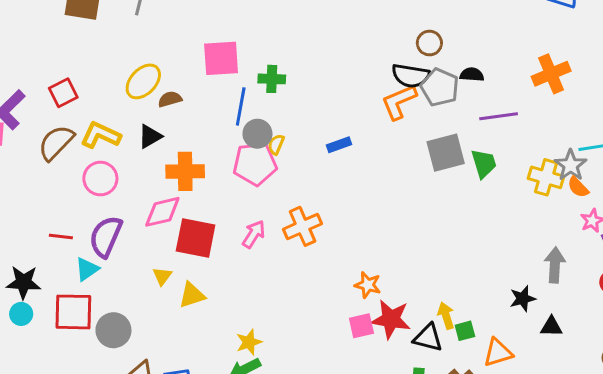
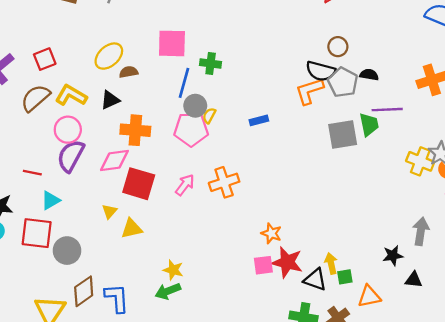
green trapezoid: (484, 164) -> (369, 124), moved
purple semicircle: (106, 237) -> (71, 156), moved
yellow star: (249, 342) -> (173, 270), turned 30

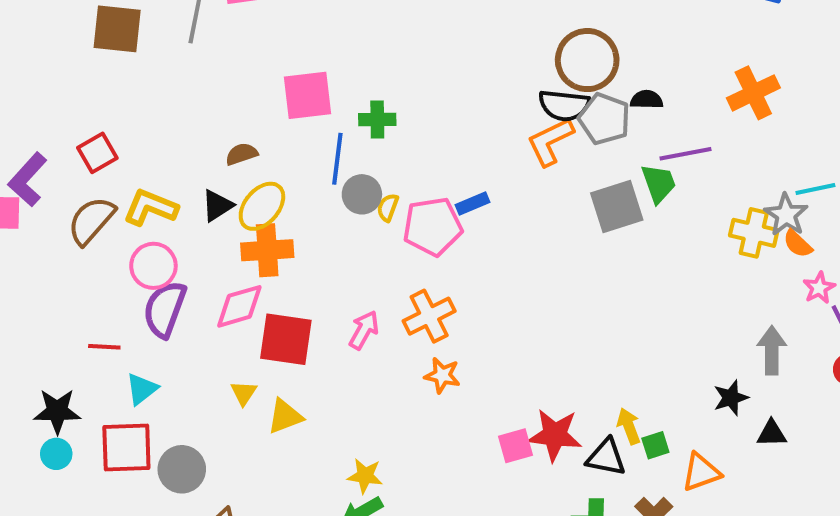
brown circle: (338, 47) -> (587, 60), size x1.8
yellow ellipse: (109, 56) -> (262, 206), moved
pink pentagon: (191, 129) -> (433, 226), moved
orange star: (271, 233) -> (442, 375), moved

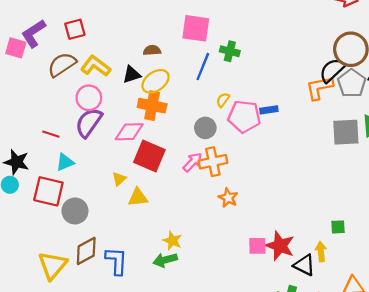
black semicircle: (564, 105) -> (332, 70), turned 116
gray circle: (362, 194) -> (205, 128), moved
orange cross: (429, 316) -> (213, 162), moved
green square: (655, 445) -> (338, 227), moved

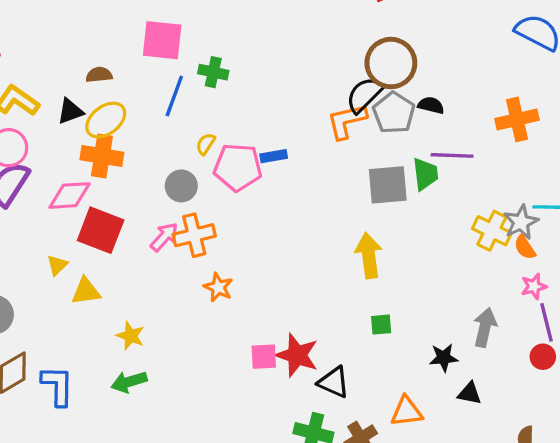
yellow star: (172, 241) -> (131, 336), moved
yellow arrow: (321, 252) -> (369, 256), moved, size x1.5

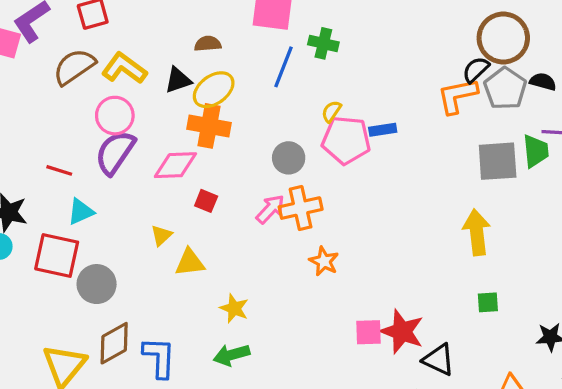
black semicircle: (364, 95) -> (476, 70), size x0.7
yellow semicircle: (206, 144) -> (331, 111), moved
red square: (101, 230) -> (206, 201), size x0.5

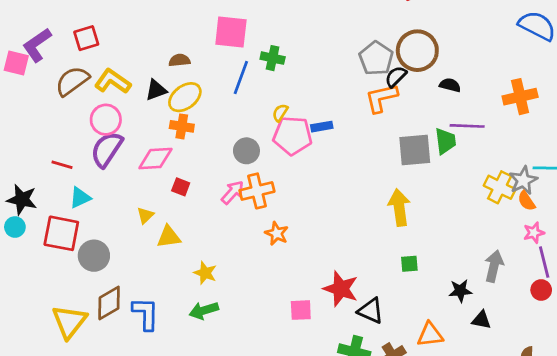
gray pentagon: (505, 89) -> (376, 58), moved
orange cross: (209, 126) -> (182, 126), size x0.7
pink square: (368, 332) -> (301, 310), moved

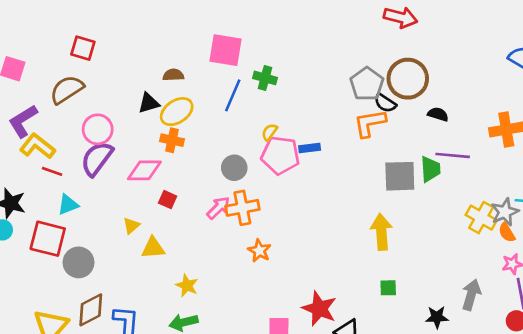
red square: (86, 38) -> (83, 48), turned 30
purple L-shape: (37, 45) -> (23, 121), moved
black semicircle: (396, 77) -> (385, 103), turned -105
yellow L-shape: (113, 81) -> (37, 146), moved

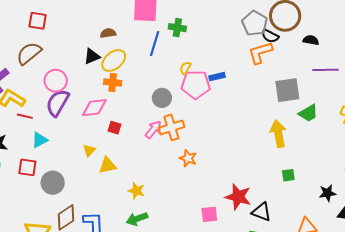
green trapezoid: (430, 169) -> (308, 113), moved, turned 70
red square: (48, 239) -> (27, 167), size x0.7

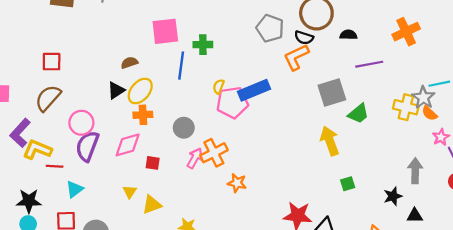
gray pentagon: (255, 23) -> (270, 28), moved
blue rectangle: (217, 77) -> (254, 90), size x1.8
gray circle: (162, 98) -> (184, 128), moved

